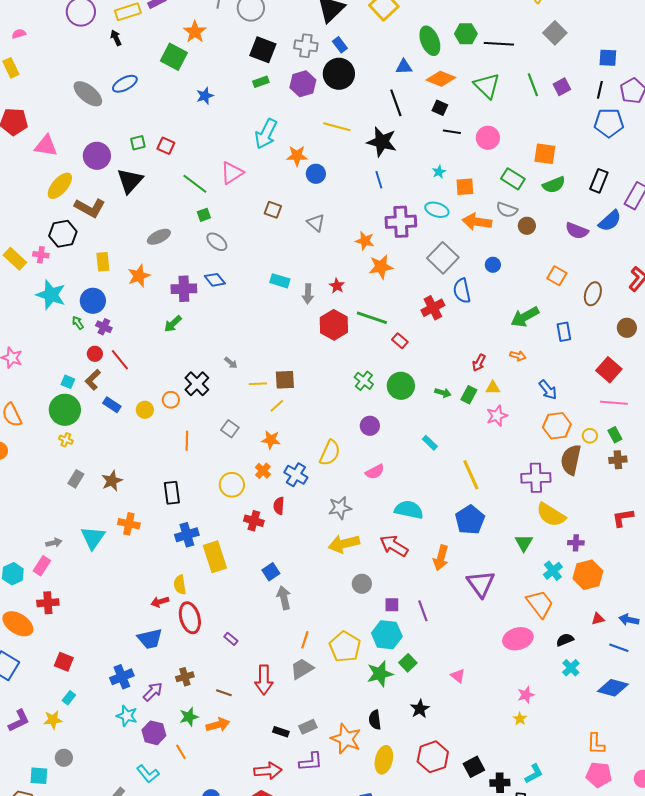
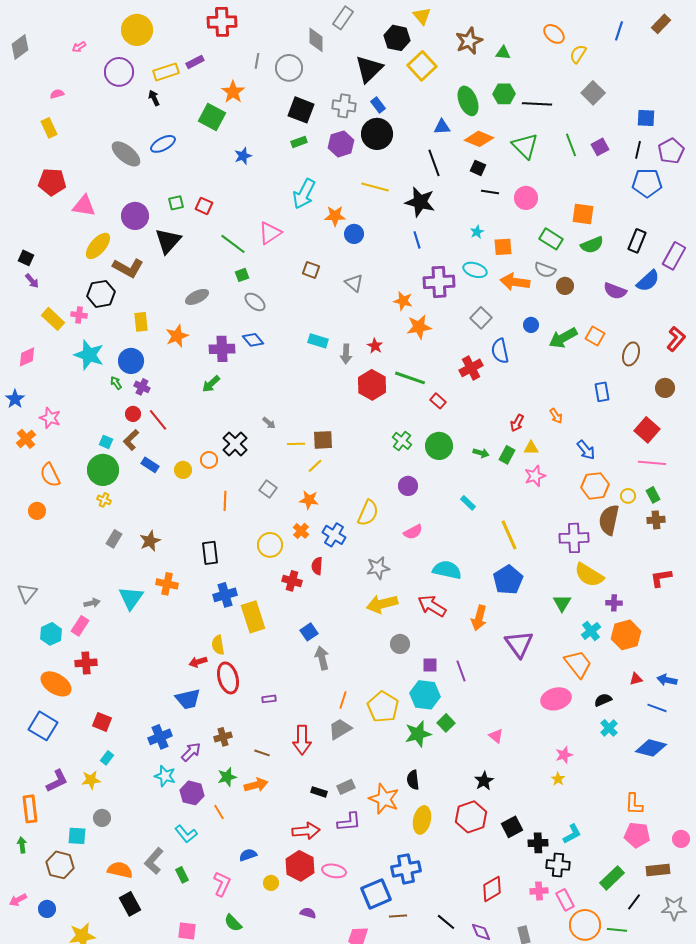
gray square: (443, 258) -> (481, 318), size x0.7
green arrow: (525, 317) -> (563, 338), moved
orange arrow: (518, 356) -> (556, 416), turned 42
purple rectangle: (231, 639) -> (269, 699), turned -48
black star: (420, 709) -> (484, 781), moved

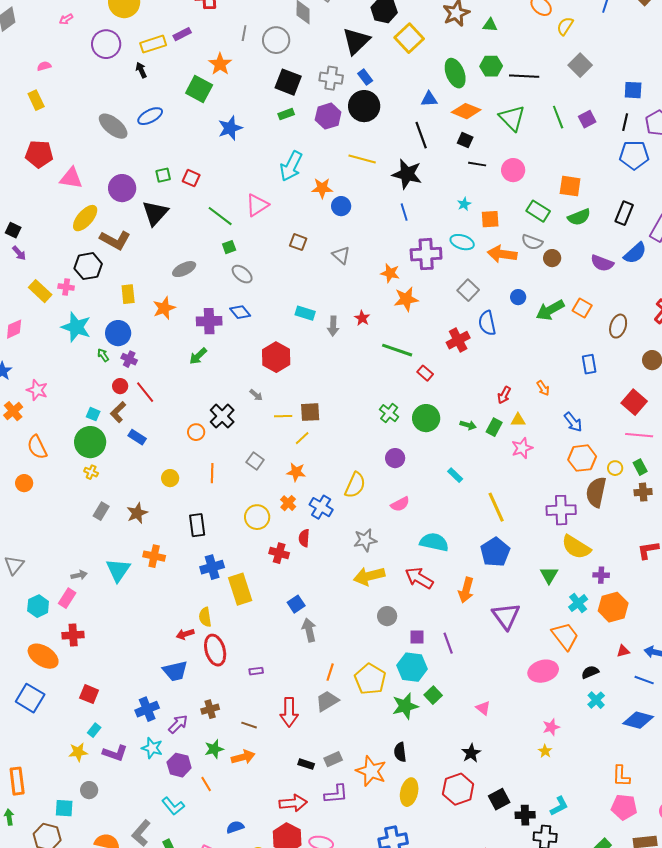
blue star: (243, 156) -> (230, 128), size x1.4
red hexagon: (372, 385) -> (276, 357), moved
yellow circle: (183, 470) -> (170, 478), moved
purple L-shape: (57, 781) -> (115, 753), moved, turned 45

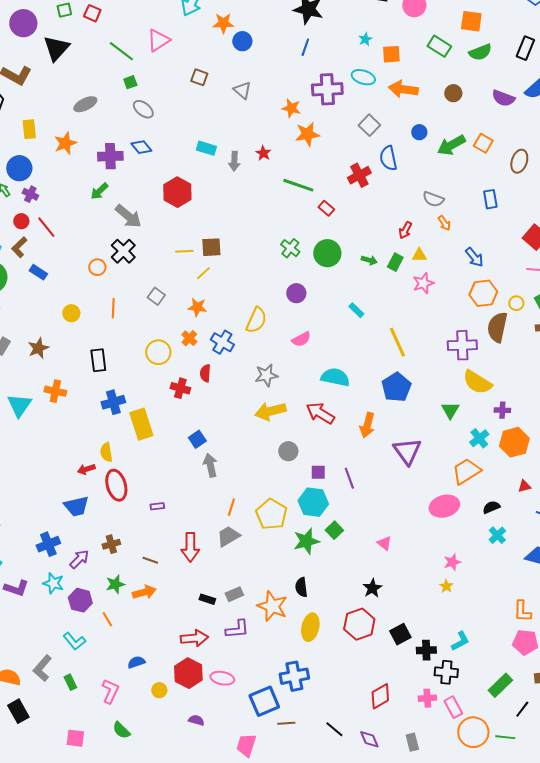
blue line: (404, 212) -> (305, 47), turned 36
gray semicircle: (532, 242) -> (433, 199), moved
gray arrow: (256, 395) -> (128, 216), moved, size x2.0
orange trapezoid: (565, 636) -> (466, 471), turned -84

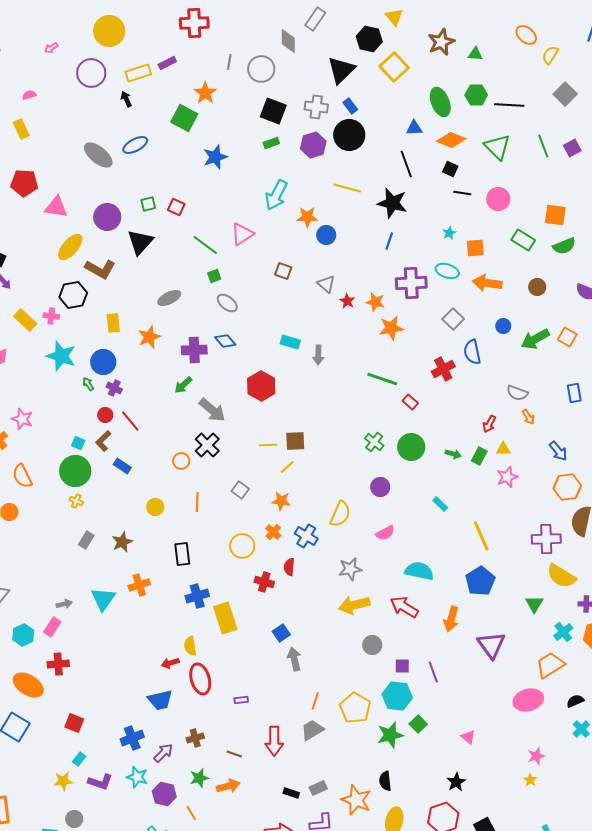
red star: (263, 153) -> (347, 301), moved
orange cross: (55, 391) -> (139, 585), turned -30

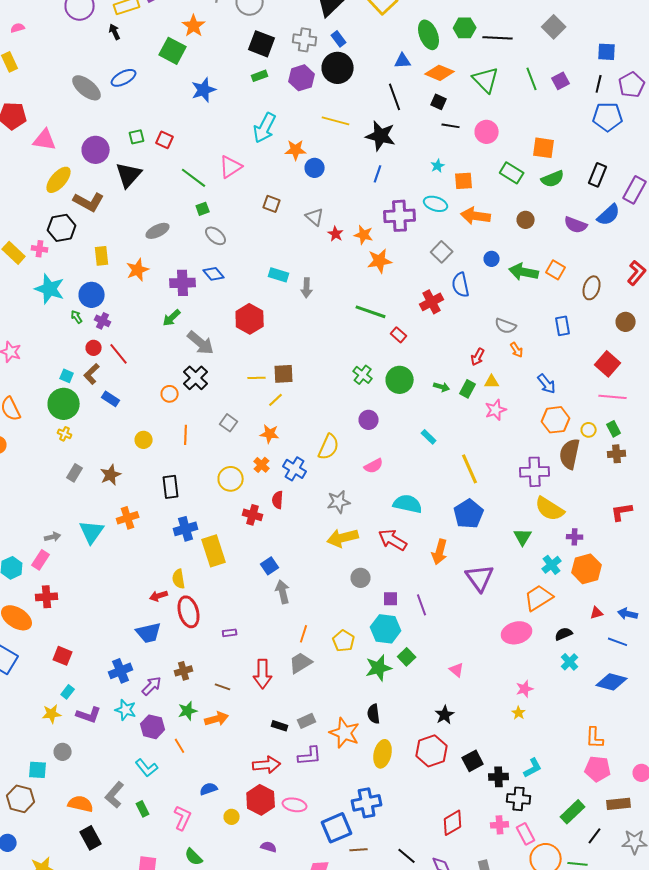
green arrow: (535, 339) -> (524, 272), turned 40
yellow pentagon: (355, 708) -> (344, 641), size x0.7

